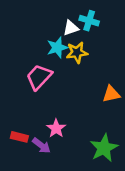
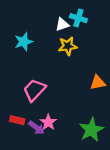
cyan star: (57, 48) -> (24, 42), moved
pink trapezoid: (39, 77) -> (34, 90), moved
pink star: (56, 128) -> (48, 122), moved

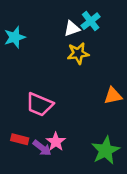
cyan cross: (78, 18) -> (91, 21), turned 35
cyan star: (24, 42) -> (15, 37), moved
pink trapezoid: (34, 90) -> (40, 104), turned -110

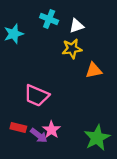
cyan cross: (91, 21) -> (49, 19), moved, turned -30
white triangle: (72, 29) -> (77, 26), moved
orange triangle: (113, 96) -> (94, 70), moved

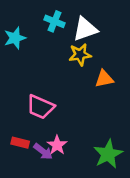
white triangle: (77, 26) -> (85, 29), size x1.5

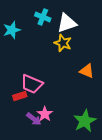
yellow star: (80, 55) -> (63, 43), turned 30
orange triangle: (104, 79) -> (87, 71), moved, turned 35
red rectangle: (20, 143) -> (20, 96), moved, turned -32

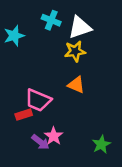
yellow star: (63, 43) -> (75, 51), turned -30
orange triangle: (87, 71) -> (76, 85), moved
green star: (85, 121) -> (101, 144), size x0.7

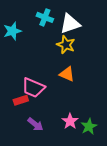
yellow star: (75, 51) -> (66, 45), turned 30
pink star: (54, 136) -> (70, 121), moved

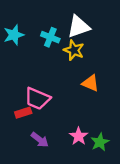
cyan cross: (45, 17) -> (50, 37), moved
orange triangle: (67, 74) -> (90, 83), moved

